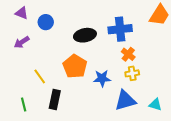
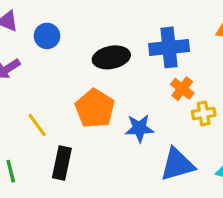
yellow cross: (132, 73) -> (204, 113), moved

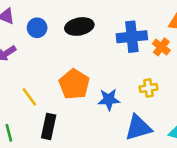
black ellipse: (111, 57) -> (79, 26), moved
orange cross: (182, 89) -> (161, 47), moved
yellow cross: (204, 113) -> (149, 88), moved

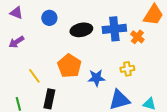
black ellipse: (79, 26) -> (81, 30), moved
blue circle: (37, 28) -> (49, 18), moved

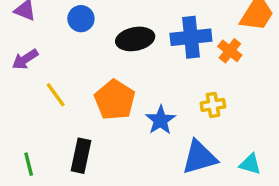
yellow line: (34, 76) -> (56, 95), moved
blue star: (96, 78) -> (160, 120), turned -30

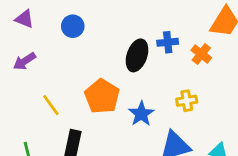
blue cross: (191, 37) -> (168, 42), size x0.6
black ellipse: (135, 39) -> (137, 55), moved, turned -60
yellow line: (56, 95) -> (51, 105), moved

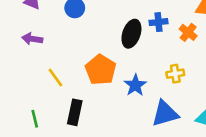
purple arrow: (25, 61) -> (32, 39), turned 42

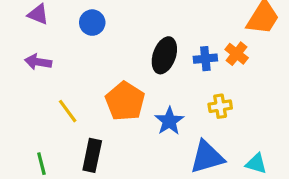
blue cross: (159, 22) -> (205, 59), moved

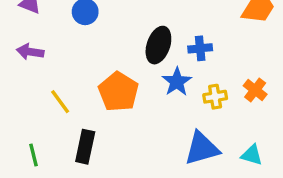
orange cross: (237, 54) -> (255, 90), moved
blue star: (169, 121) -> (177, 82), moved

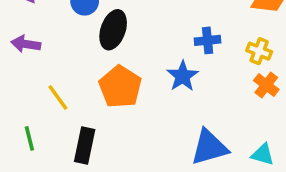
black ellipse: (158, 45) -> (113, 30), moved
yellow cross: (215, 97) -> (259, 51), moved, turned 30
green line: (34, 155) -> (29, 138), moved

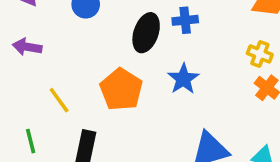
black ellipse: (113, 30) -> (146, 33), moved
blue cross: (208, 40) -> (185, 20), moved

